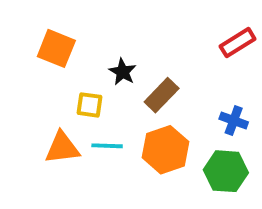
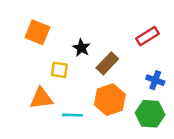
red rectangle: (238, 43) -> (147, 36), moved
cyan line: (107, 146) -> (72, 115), moved

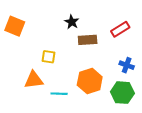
orange square: (37, 32) -> (15, 26), moved
black star: (81, 48) -> (72, 22), moved
brown rectangle: (107, 63) -> (88, 40), moved, turned 42

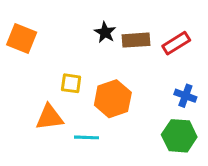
brown rectangle: (88, 40) -> (136, 40), moved
orange hexagon: (90, 81) -> (113, 99), moved

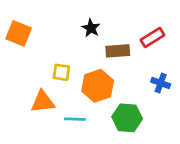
brown rectangle: (136, 40) -> (118, 51), moved
green hexagon: (179, 136) -> (127, 118), moved

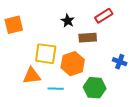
orange square: (19, 33) -> (14, 25), turned -36
red rectangle: (153, 37) -> (104, 16), moved
yellow square: (61, 72) -> (46, 54), size x1.6

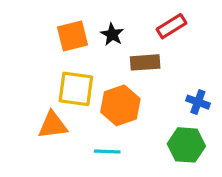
orange square: (14, 25) -> (73, 36), moved
green hexagon: (95, 88) -> (186, 145), moved
cyan line: (56, 89) -> (107, 152), moved

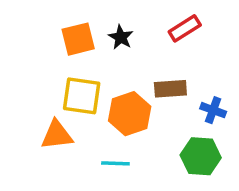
brown rectangle: (145, 62) -> (170, 89), moved

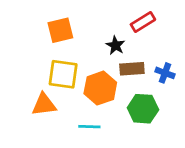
black star: (121, 37) -> (115, 45), moved
blue cross: (213, 110) -> (165, 73), moved
green hexagon: (201, 156) -> (143, 109), moved

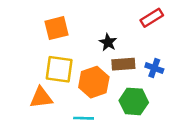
red rectangle: (143, 22) -> (152, 18), moved

